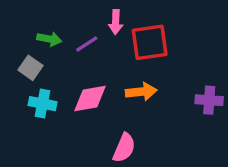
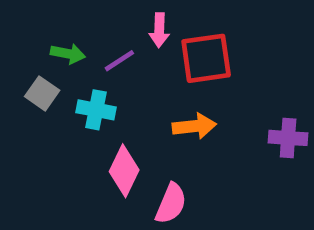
pink diamond: (90, 98) -> (124, 171), moved, turned -54
cyan cross: (42, 104) -> (96, 110), moved

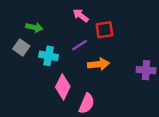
pink arrow: (159, 30) -> (81, 15), turned 126
red square: (206, 58) -> (104, 30), size x0.7
purple line: (119, 61) -> (79, 45), moved

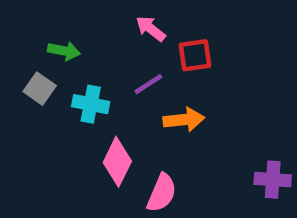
purple cross: (146, 70) -> (273, 180), moved

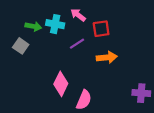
cyan cross: (91, 104) -> (55, 24), moved
orange arrow: (184, 120) -> (107, 57), moved

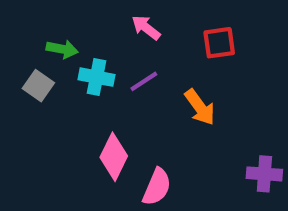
cyan cross: (55, 24) -> (97, 77), moved
red square: (101, 29) -> (219, 43), moved
orange arrow: (107, 57) -> (200, 107), turned 60

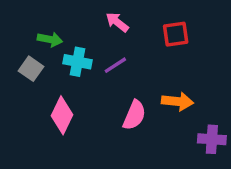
orange arrow: (200, 107) -> (177, 101), moved, turned -48
pink diamond: (114, 157) -> (62, 115), moved
pink semicircle: (157, 187) -> (134, 115), moved

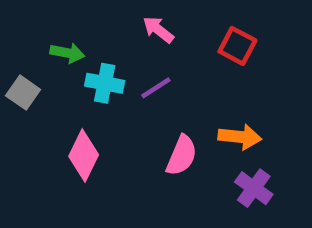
red square: (176, 34) -> (237, 46), turned 36
gray square: (31, 69) -> (23, 93), moved
purple cross: (212, 139) -> (254, 188), moved, turned 32

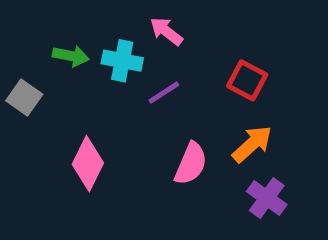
red square: (237, 46) -> (247, 80), moved
cyan cross: (105, 83) -> (122, 61), moved
orange arrow: (240, 137) -> (252, 144), turned -48

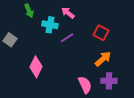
green arrow: (71, 56) -> (29, 11), moved, turned 56
pink semicircle: (191, 164) -> (85, 85), moved, turned -48
purple cross: (267, 198) -> (109, 81), turned -35

